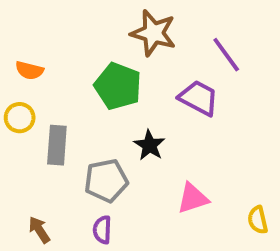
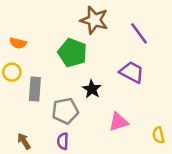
purple trapezoid: (199, 98) -> (132, 72), moved

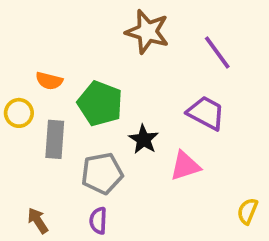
orange semicircle: (18, 43) -> (49, 81), moved
green pentagon: (72, 53) -> (100, 103), moved
pink triangle: (118, 122) -> (185, 166), moved
yellow semicircle: (158, 135) -> (247, 211), turned 35

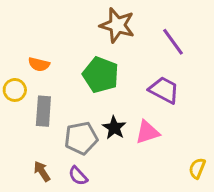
green pentagon: (100, 103) -> (101, 75), moved
black star: (144, 139) -> (114, 128), moved
brown arrow: (38, 221) -> (42, 171), moved
purple semicircle: (98, 221) -> (78, 176), turned -45

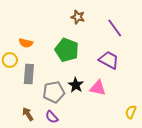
brown star: (117, 25) -> (78, 17), size x0.6
pink triangle: (147, 132) -> (98, 88), turned 30

